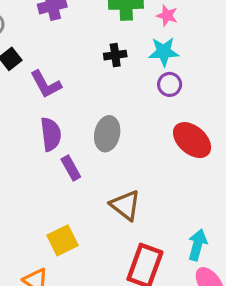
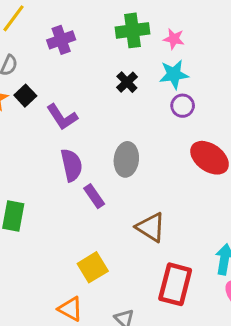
black cross: (115, 55) -> (127, 82), turned -30

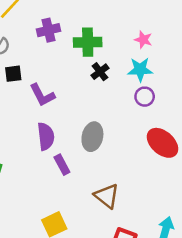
green cross: (133, 30) -> (88, 42), moved
black square: (25, 96) -> (13, 74), turned 30

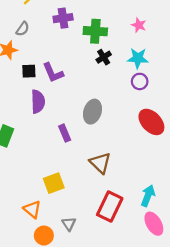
pink star: (143, 40) -> (139, 25), moved
black square: (13, 74) -> (29, 71), moved
purple semicircle: (46, 136) -> (38, 102), moved

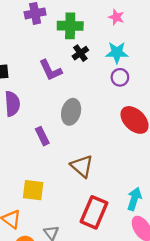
purple L-shape: (53, 73) -> (51, 70), moved
yellow square: (54, 183) -> (33, 190), turned 30

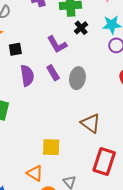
purple rectangle: (42, 136) -> (53, 73), moved

